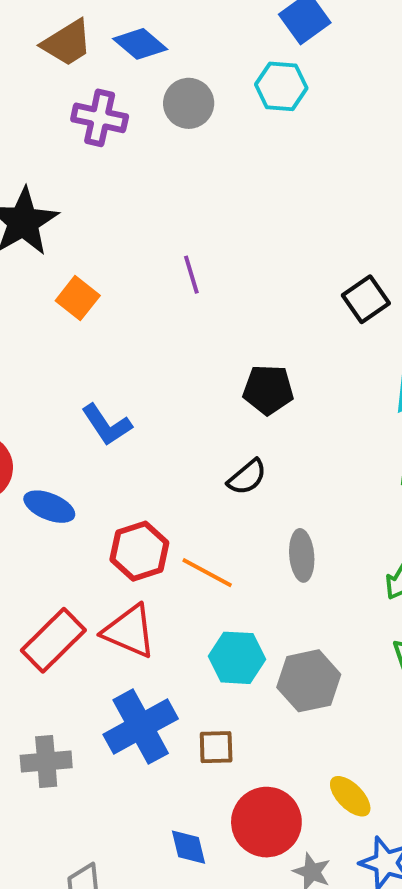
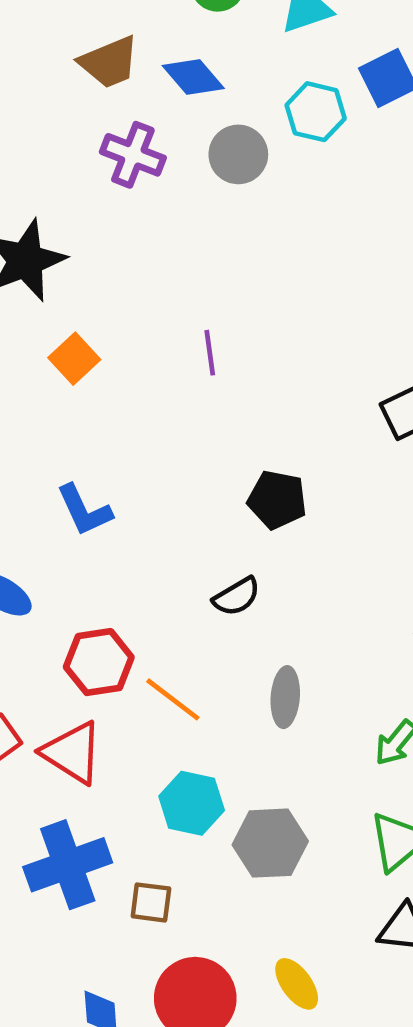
cyan hexagon: (281, 86) -> (316, 112), moved

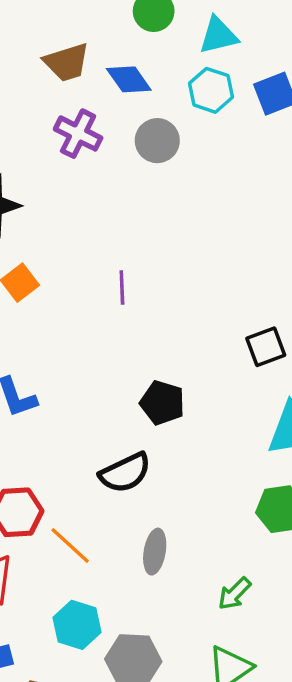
cyan hexagon: (316, 112) -> (211, 90), moved
black semicircle: (237, 597) -> (125, 473), size x1.4

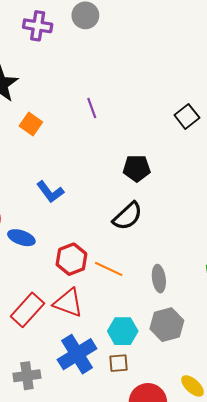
gray ellipse: (155, 552) -> (159, 279), moved
cyan hexagon: (77, 625) -> (123, 331), moved

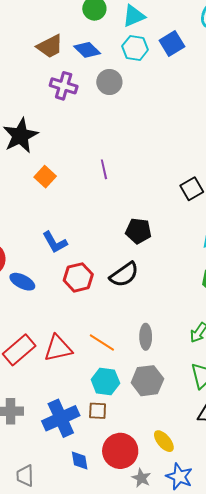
red hexagon: (71, 259) -> (78, 277), moved
orange line: (109, 269) -> (102, 343), moved
red triangle: (68, 303) -> (58, 348), turned -40
blue cross: (77, 354) -> (61, 418), moved

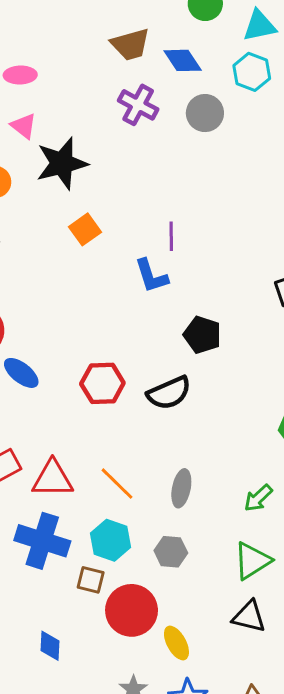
blue L-shape: (55, 242) -> (151, 276), moved
gray hexagon: (147, 381) -> (171, 552), size x0.7
blue cross: (61, 418) -> (42, 541), moved, turned 30
red circle: (120, 451) -> (132, 610), moved

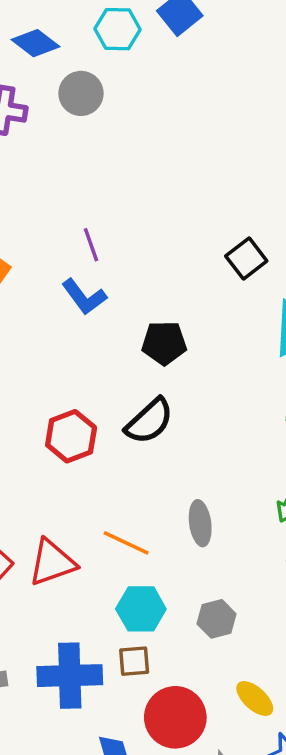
blue cross: (42, 541) -> (70, 676), moved
gray hexagon: (171, 552) -> (217, 619), moved
red circle: (132, 610) -> (175, 717), moved

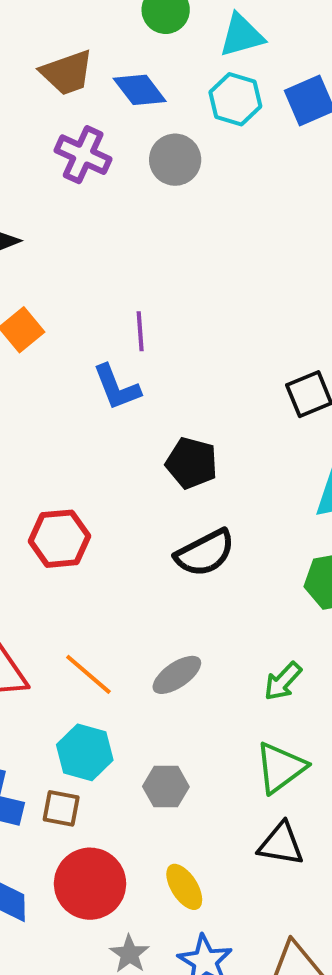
black semicircle: (149, 421) -> (205, 553), moved
gray ellipse: (200, 523) -> (177, 675), turned 48

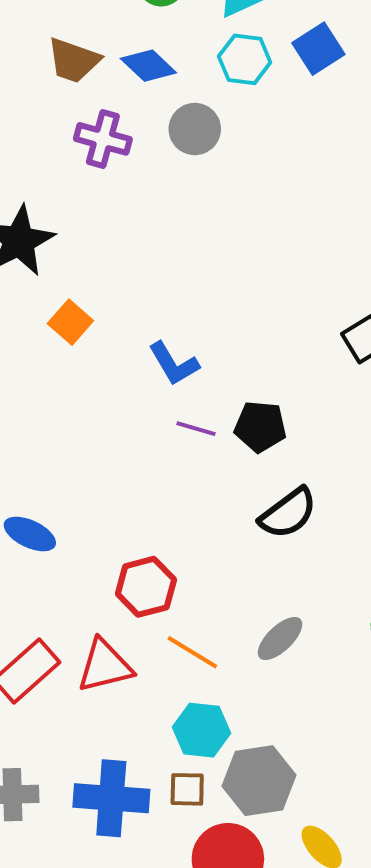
brown trapezoid: (67, 73) -> (74, 60), turned 48
purple line: (140, 331) -> (196, 429), moved, turned -60
red hexagon: (59, 539) -> (146, 587), moved
gray hexagon: (166, 787) -> (259, 781), moved, size x1.6

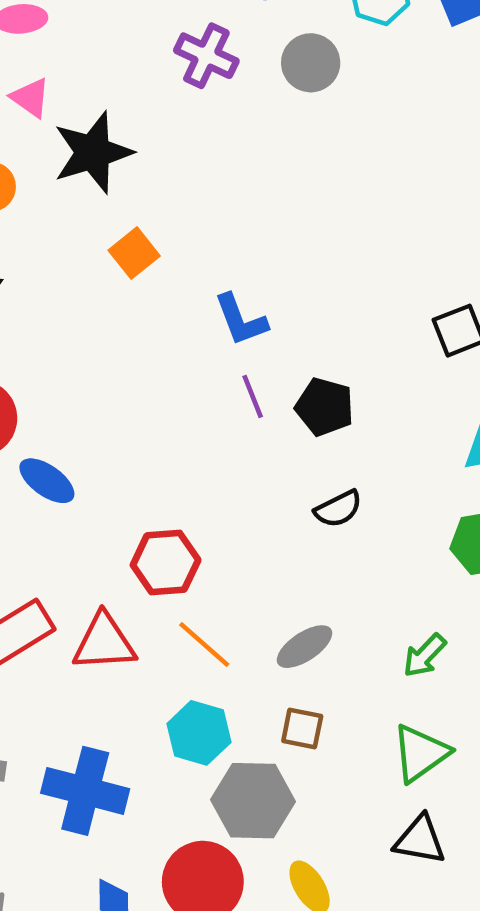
purple line: (196, 429) -> (253, 396), turned 42
black semicircle: (288, 513) -> (338, 509), size x0.7
brown square: (187, 789) -> (302, 729), moved

